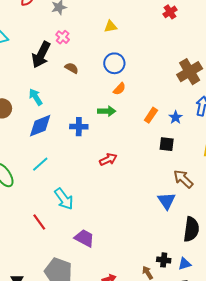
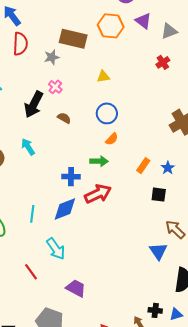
blue diamond: (40, 126) -> (65, 209), moved
red arrow: (108, 159) -> (98, 194), moved, size x1.5
cyan line: (40, 164) -> (32, 214), turned -42

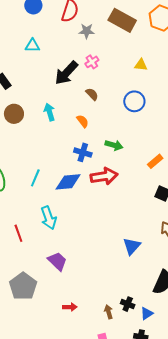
gray star: (52, 57) -> (87, 31), moved
orange semicircle: (112, 139) -> (83, 121), moved, turned -96
blue triangle: (158, 251) -> (132, 246), moved
blue triangle: (176, 314) -> (147, 313), turned -32

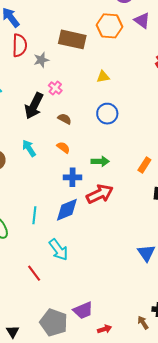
purple trapezoid: (57, 261) -> (83, 310), moved, turned 130

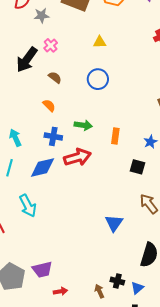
cyan arrow: (29, 148) -> (15, 138), moved
orange rectangle: (144, 165) -> (115, 136), moved, turned -35

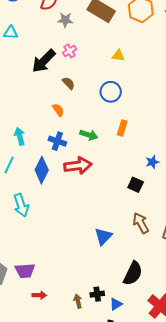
orange rectangle: (115, 136) -> (122, 128), moved
blue diamond: (43, 168) -> (42, 170), turned -60
black cross: (117, 281) -> (97, 294), turned -32

